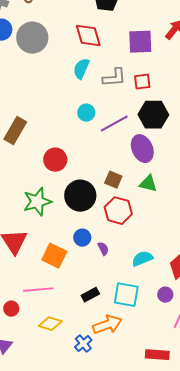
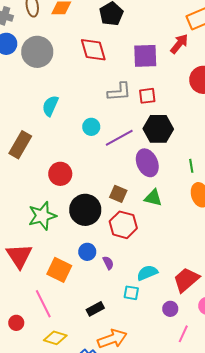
cyan semicircle: (81, 69) -> (50, 106), moved
pink line: (38, 290) -> (43, 304), turned 68
cyan square: (126, 295) -> (131, 293), moved, size x0.6

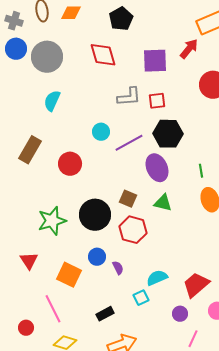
cyan semicircle: (50, 106) -> (52, 101), moved
red circle: (60, 174) -> (70, 164), moved
red triangle: (19, 256) -> (29, 261), size x0.7
cyan square: (131, 293) -> (141, 298), turned -35

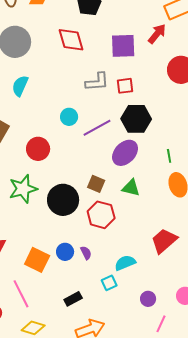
purple ellipse: (157, 168) -> (125, 153), turned 68
green star: (52, 221) -> (23, 189), moved
blue circle: (97, 257) -> (65, 252), moved
red trapezoid: (196, 285) -> (164, 241), moved

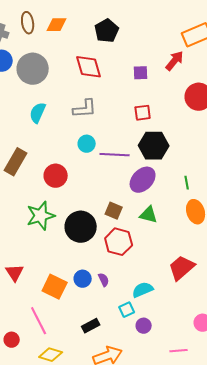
purple square: (123, 46) -> (141, 73), size x0.6
gray L-shape: (97, 82) -> (85, 109), moved
purple line: (97, 128) -> (115, 155), turned 32
purple circle: (148, 299) -> (144, 326), moved
pink line: (161, 324) -> (179, 351), turned 60

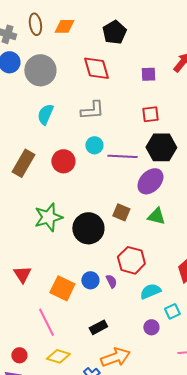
red circle: (56, 176) -> (63, 161), moved
red hexagon: (119, 242) -> (131, 260), moved
cyan square: (127, 310) -> (172, 311), moved
red circle: (12, 340) -> (19, 355), moved

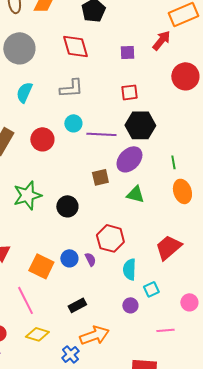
brown square: (121, 212) -> (100, 177), moved, turned -36
black circle: (88, 228) -> (67, 206), size x0.7
cyan semicircle: (150, 291) -> (129, 269), turned -65

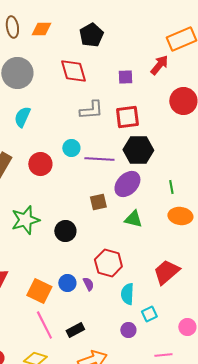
gray L-shape: (71, 88) -> (91, 110), moved
red square: (129, 92) -> (127, 117), size x1.4
orange ellipse: (182, 191) -> (180, 216), turned -65
pink line: (25, 300) -> (44, 325), moved

